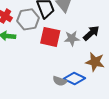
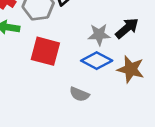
red square: (50, 37) -> (45, 51), moved
blue diamond: (74, 78) -> (97, 61), moved

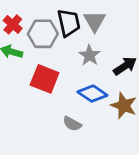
gray star: (99, 35) -> (89, 55), moved, turned 30

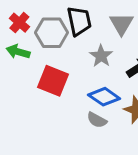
gray triangle: (95, 21) -> (121, 24), moved
gray semicircle: (72, 124) -> (97, 120), moved

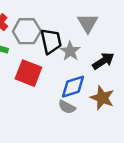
black trapezoid: (79, 21) -> (51, 41), moved
blue diamond: (104, 97) -> (73, 87), turned -52

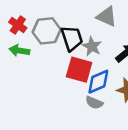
gray triangle: (88, 23) -> (107, 17), turned -30
red square: (28, 73) -> (79, 70), moved

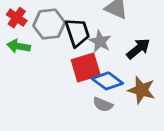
red square: (79, 70) -> (86, 67), turned -32
blue diamond: (98, 82) -> (107, 81), turned 60

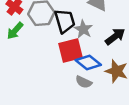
green arrow: (18, 46) -> (15, 31), turned -60

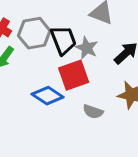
blue diamond: (88, 62) -> (48, 96), moved

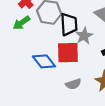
gray semicircle: (93, 112) -> (73, 84), turned -56

